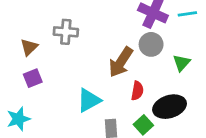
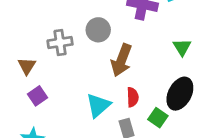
gray circle: (151, 44) -> (98, 30), moved
red semicircle: (137, 91) -> (133, 97), moved
black ellipse: (170, 107) -> (180, 94), turned -32

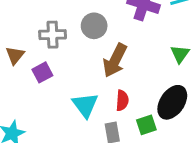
purple square: (37, 96) -> (42, 72), moved
cyan triangle: (98, 105) -> (85, 105), turned -32
green square: (158, 118) -> (146, 125), turned 30

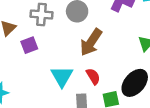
red semicircle: (122, 100) -> (93, 76), turned -42

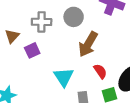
red semicircle: (93, 76) -> (100, 71), moved

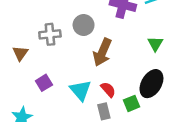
purple square: (32, 50) -> (44, 83), moved
red semicircle: (100, 71) -> (108, 90), moved

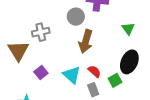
gray circle: (84, 25) -> (76, 17), moved
brown triangle: (20, 53) -> (18, 51), size x1.6

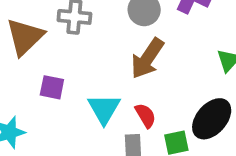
purple square: (41, 73) -> (52, 87), turned 32

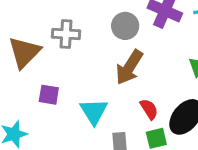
red semicircle: (146, 115) -> (149, 109), moved

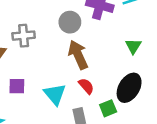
brown arrow: (129, 67) -> (78, 55), turned 132
red semicircle: (149, 109) -> (86, 86), moved

